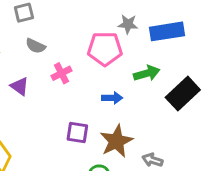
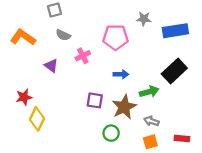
gray star: (128, 24) -> (144, 19), moved
blue rectangle: (167, 31) -> (175, 31), moved
green arrow: (147, 73) -> (149, 92), moved

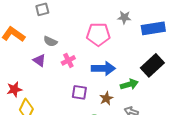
gray semicircle: (63, 35) -> (50, 41), moved
pink cross: (83, 56) -> (68, 60), moved
blue arrow: (121, 74) -> (103, 68), size x1.6
brown star: (124, 107) -> (106, 98), size x0.6

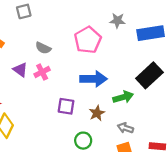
pink pentagon: (98, 34) -> (88, 40), turned -30
gray semicircle: (50, 41) -> (43, 48), moved
pink cross: (68, 60) -> (42, 72), moved

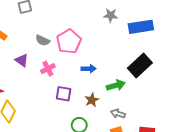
pink pentagon: (88, 40) -> (69, 41), moved
pink cross: (42, 72) -> (48, 69), moved
blue arrow: (93, 79) -> (89, 69), size x0.6

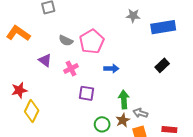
black rectangle: (140, 65) -> (162, 65), size x0.6
green arrow: (116, 85) -> (124, 100), moved, turned -78
brown star: (92, 100) -> (123, 120), moved

